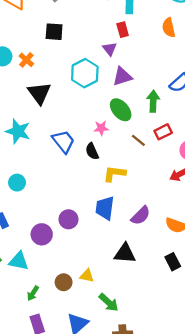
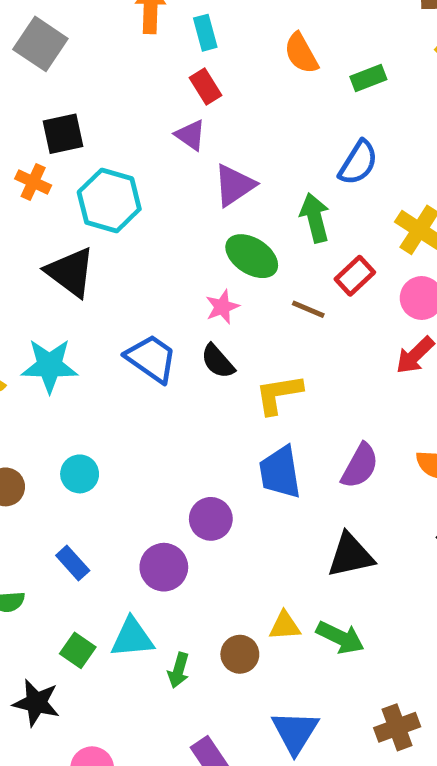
orange cross: (26, 60) -> (33, 182), moved
cyan hexagon: (85, 73) -> (109, 201), moved
green arrow: (33, 293) -> (179, 670), moved
green arrow: (109, 302) -> (340, 637), moved

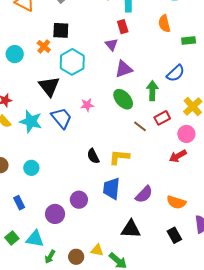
pink star: (222, 307) -> (87, 105), moved
blue trapezoid: (151, 359) -> (61, 118), moved
black semicircle: (218, 361) -> (93, 156), moved

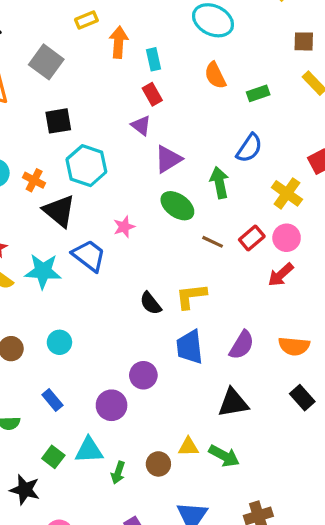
orange cross: (44, 46) -> (34, 180), moved
red rectangle: (162, 118) -> (252, 238), moved

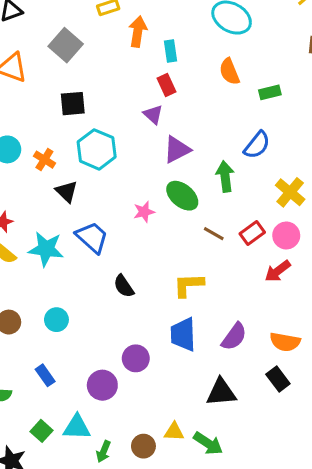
black triangle: (59, 211) -> (67, 192), size x0.7
pink star: (124, 227) -> (144, 212), moved
black semicircle: (151, 303) -> (124, 286), moved
black rectangle: (302, 398) -> (278, 379), moved

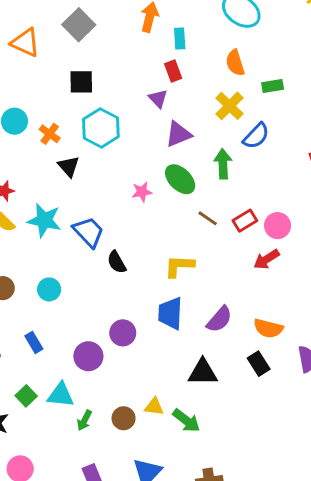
yellow cross: (290, 192) -> (229, 106), moved
blue trapezoid: (92, 237) -> (89, 232), moved

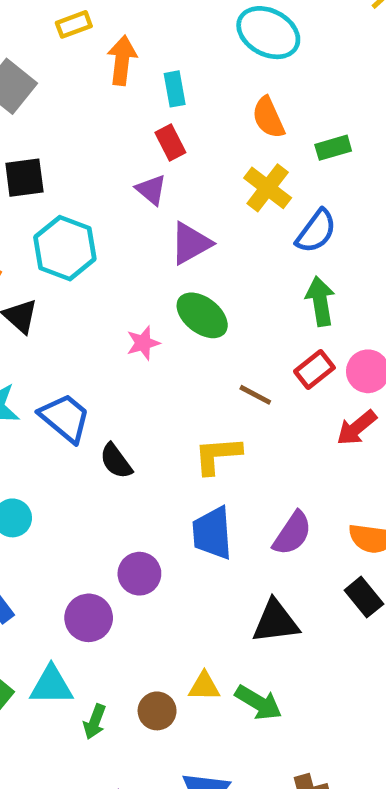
green arrow: (223, 164) -> (320, 301), moved
brown line: (208, 218) -> (255, 395), moved

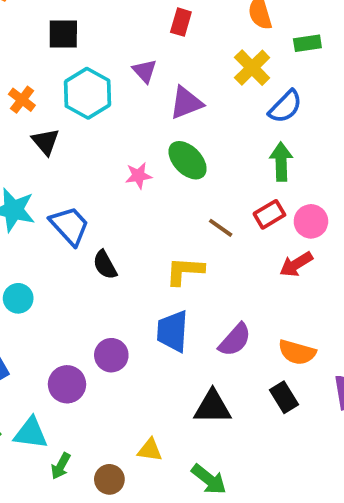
red rectangle: (170, 143) -> (181, 22), turned 36
purple triangle: (151, 190) -> (145, 71), moved
green arrow: (258, 703) -> (209, 479), moved
brown circle: (157, 711) -> (109, 479), moved

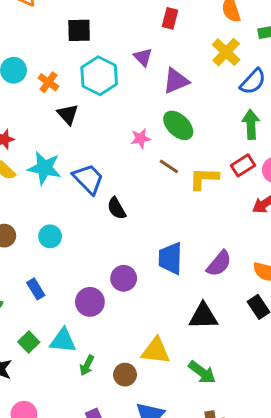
brown line: (221, 228) -> (169, 166), moved
yellow L-shape: (185, 271) -> (204, 178), moved
yellow triangle: (150, 450) -> (156, 351), size x1.5

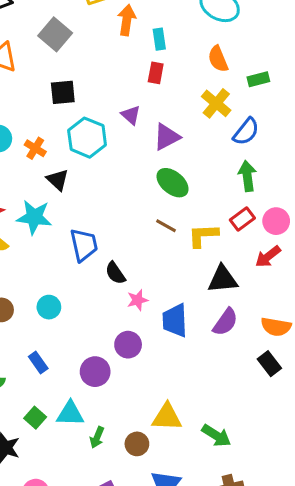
pink star: (141, 138) -> (138, 300), moved
cyan star: (44, 168) -> (34, 217), moved
blue trapezoid: (88, 179) -> (84, 245), turned 36
black triangle: (203, 316) -> (223, 279), moved

